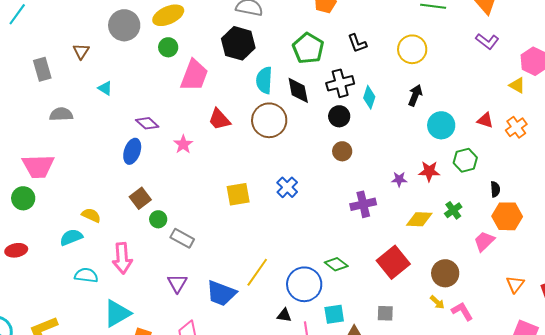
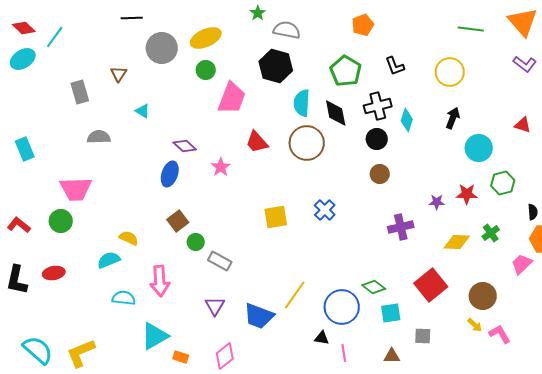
red triangle: (485, 120) -> (523, 125), moved
cyan square: (334, 314) -> (391, 313), moved

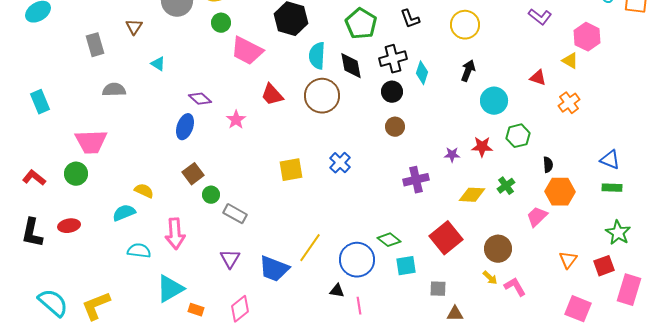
pink trapezoid: (232, 98) -> (247, 51), turned 96
brown triangle: (392, 356) -> (455, 314), moved

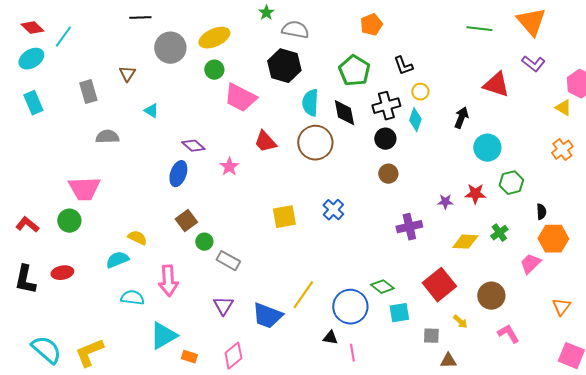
yellow circle: (465, 25) -> (420, 92), moved, size x0.6
red triangle: (538, 78) -> (496, 85), moved, size x1.6
cyan rectangle: (40, 102) -> (33, 103), moved
yellow arrow: (490, 278) -> (460, 322), moved

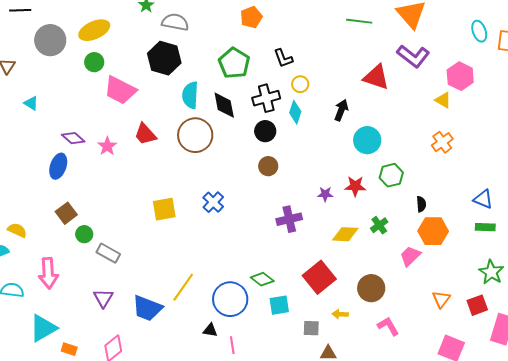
purple L-shape: (533, 64) -> (413, 56), size x1.4
pink star: (229, 167) -> (107, 146), moved
yellow arrow: (460, 322) -> (340, 314), turned 140

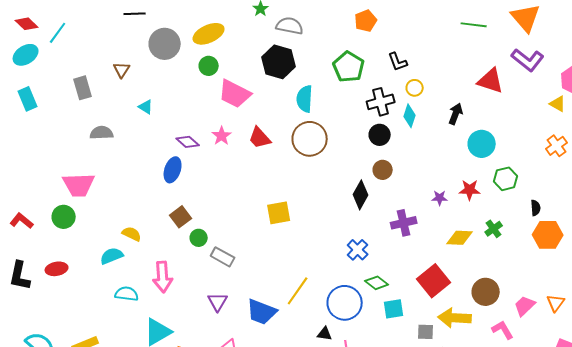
black diamond: (224, 105) -> (361, 195), moved, turned 40
pink star: (107, 146) -> (222, 136), moved
blue cross: (213, 202) -> (358, 250), moved
pink trapezoid: (410, 256) -> (525, 306), moved
yellow arrow: (340, 314) -> (455, 318), size x2.0

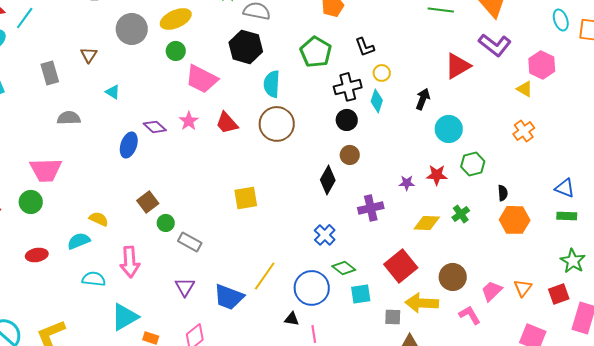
red triangle: (491, 81) -> (458, 66), turned -48
blue ellipse: (173, 170) -> (129, 145), moved
red ellipse: (57, 269) -> (37, 255), moved

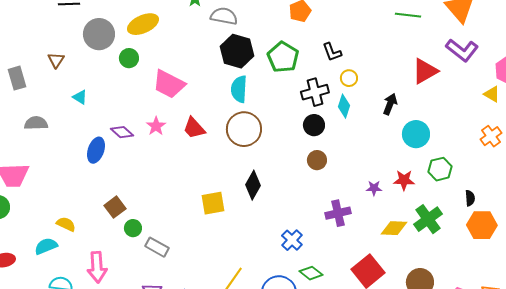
black hexagon: (246, 47) -> (237, 51), moved
green circle: (176, 51) -> (129, 58), moved
black diamond: (328, 180) -> (253, 185), moved
green cross: (461, 214) -> (428, 219), size x1.6

